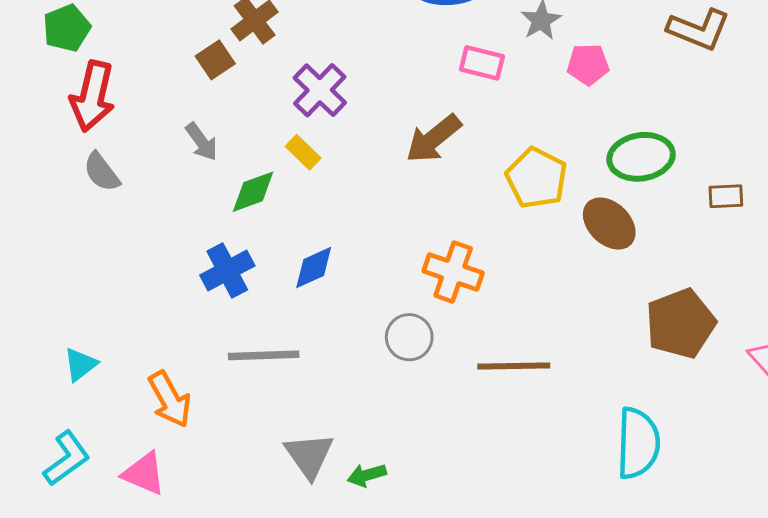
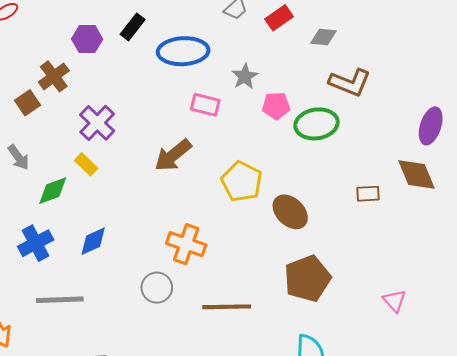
green ellipse: (641, 157) -> (316, 124), moved
brown pentagon: (680, 324) -> (307, 279), moved

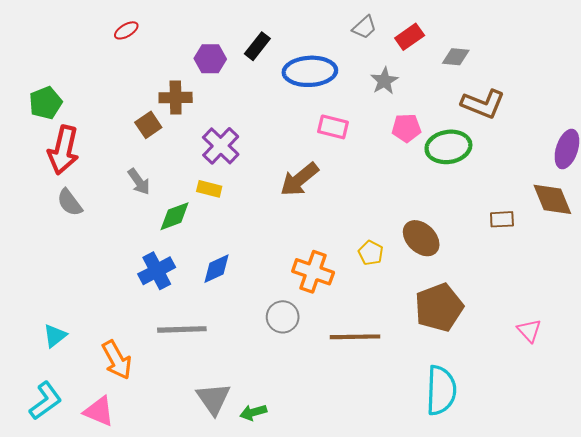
brown cross: (54, 76) -> (176, 98), turned 36
gray star: (245, 76) -> (384, 81), moved
yellow rectangle: (86, 164) -> (209, 189), turned -30
yellow pentagon: (242, 182) -> (371, 253), moved, size x0.6

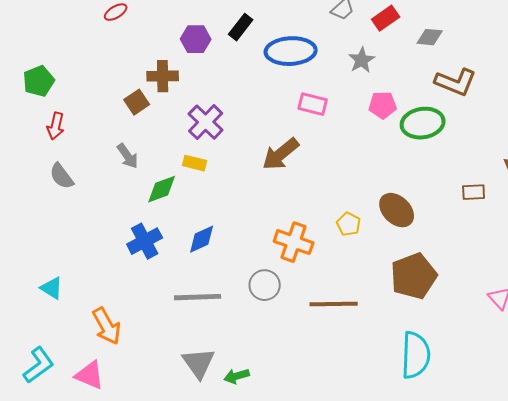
red arrow: (63, 150) -> (56, 126), size x0.6
gray line: (182, 329) -> (198, 297), moved
cyan triangle: (55, 336) -> (52, 288), moved, turned -50

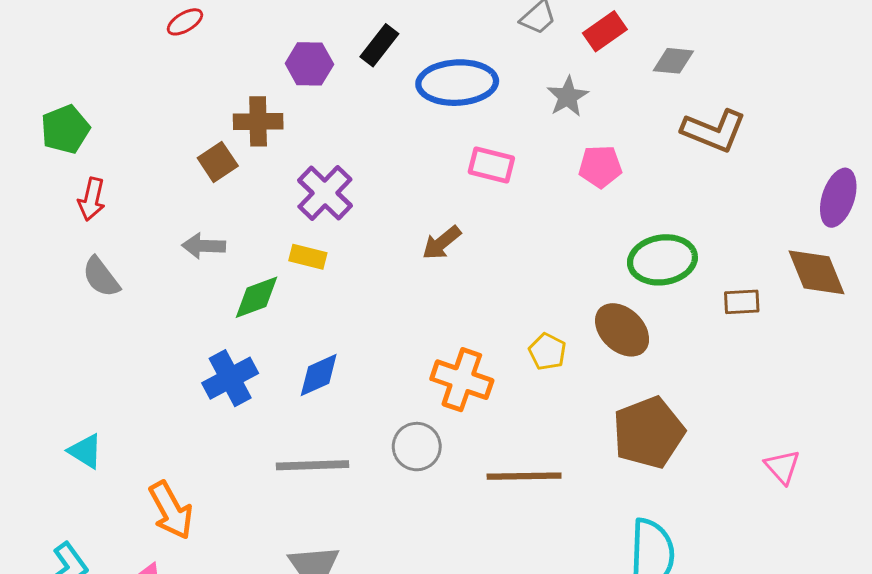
green ellipse: (423, 123) -> (662, 260), moved
brown arrow: (281, 154) -> (442, 243), size x0.7
gray arrow: (128, 156) -> (204, 246), turned 128

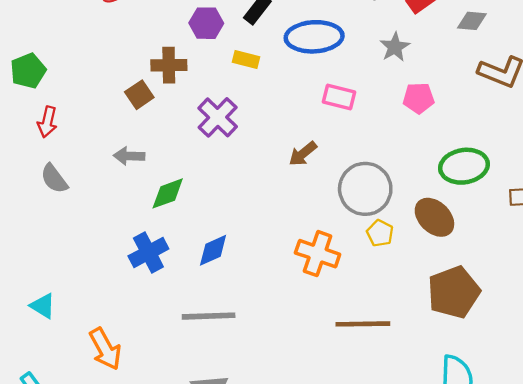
yellow rectangle: (308, 257) -> (246, 59), moved
gray circle: (417, 447) -> (365, 189), moved, size x1.5

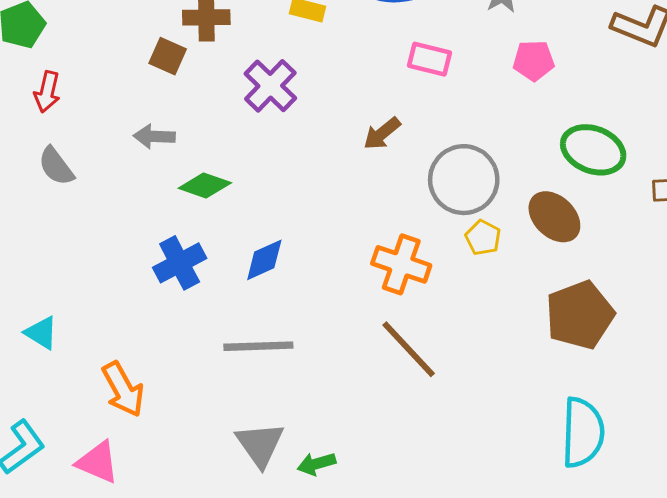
brown square: (139, 95) -> (168, 56), turned -32
green ellipse: (464, 166) -> (593, 150), turned 30
green diamond: (168, 193) -> (205, 186), turned 39
brown line: (363, 324) -> (409, 349), moved, turned 48

